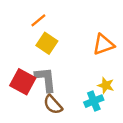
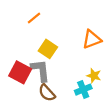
yellow square: (47, 43) -> (48, 49), moved

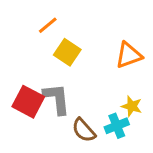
yellow square: (48, 49) -> (67, 52), moved
brown semicircle: (47, 93) -> (84, 130), moved

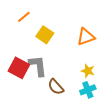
orange line: (48, 25) -> (24, 17), moved
cyan cross: (117, 126) -> (88, 90), moved

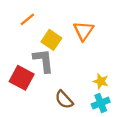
orange triangle: (86, 37) -> (84, 31), moved, turned -36
gray L-shape: (38, 66) -> (43, 61), moved

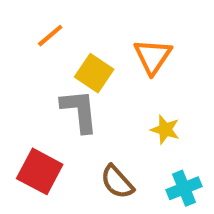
red square: (22, 78) -> (40, 171), moved
yellow star: (101, 81) -> (165, 130), moved

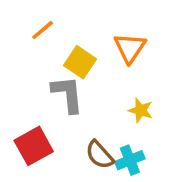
red square: (40, 171) -> (34, 146), turned 33
cyan cross: (184, 188) -> (130, 160), moved

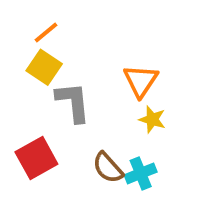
orange triangle: (130, 48) -> (141, 81), moved
yellow square: (80, 62) -> (44, 67), moved

